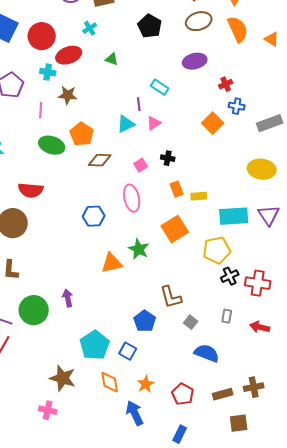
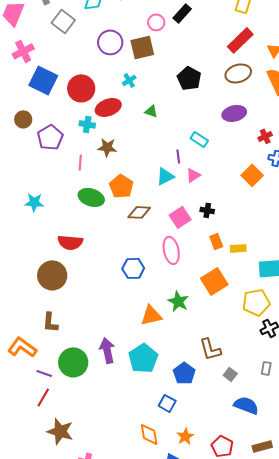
pink square: (141, 165) -> (180, 217), size x1.5
purple arrow: (68, 298) -> (107, 350), size x1.4
cyan pentagon: (95, 345) -> (143, 358), moved
brown star: (63, 378) -> (60, 431), moved

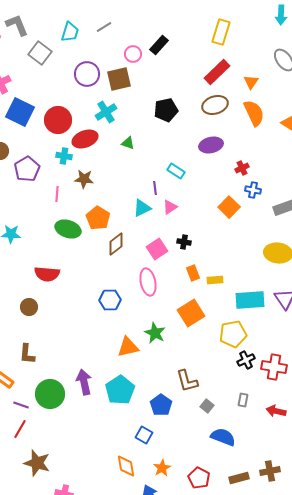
black pentagon: (189, 78) -> (166, 110), turned 30
cyan cross: (129, 80) -> (106, 112), size x1.5
brown diamond: (139, 212) -> (116, 244), turned -40
brown circle: (52, 275) -> (29, 307), size x0.6

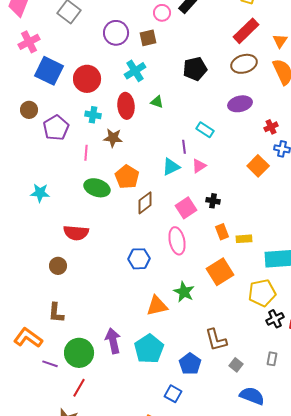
brown square: (119, 79) -> (148, 38), size x0.7
red ellipse: (85, 139) -> (126, 106), moved, turned -75
red line: (20, 429) -> (79, 388), moved

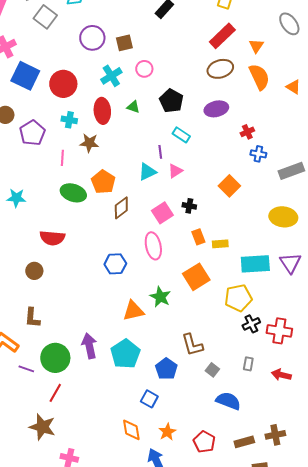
pink circle: (162, 13) -> (144, 69), moved
black pentagon: (195, 69) -> (171, 101), moved, turned -30
orange square: (258, 166) -> (229, 186), moved

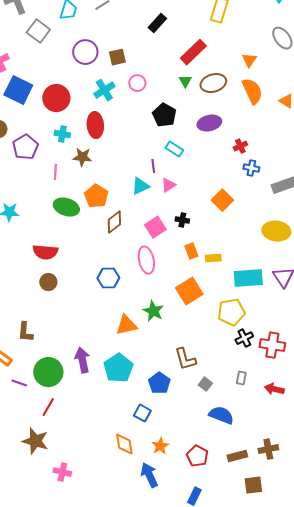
red rectangle: (222, 36) -> (193, 52), moved
green triangle: (133, 107) -> (185, 81), moved, turned 40
brown circle: (34, 271) -> (48, 282), moved

